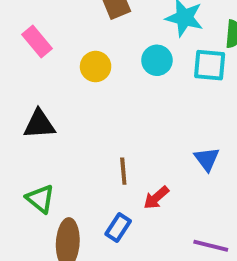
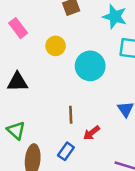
cyan circle: (157, 60) -> (90, 66), moved, size x1.5

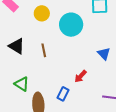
black triangle: (17, 82) -> (17, 46), turned 42
brown line: (71, 115) -> (44, 50), moved

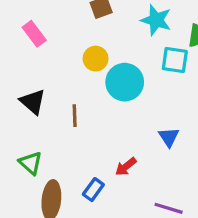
yellow circle: (42, 13) -> (96, 59), moved

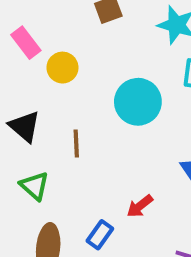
yellow circle: (96, 59) -> (62, 68), moved
green triangle: (31, 163) -> (34, 186), moved

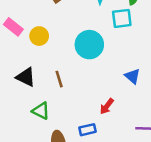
blue rectangle: (100, 235) -> (87, 130), turned 56

